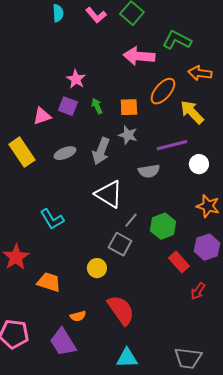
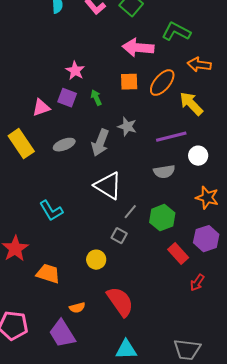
orange square: (129, 107) -> (129, 82), moved
gray semicircle: (149, 171) -> (164, 172), moved
gray square: (120, 244) -> (119, 236), size x0.7

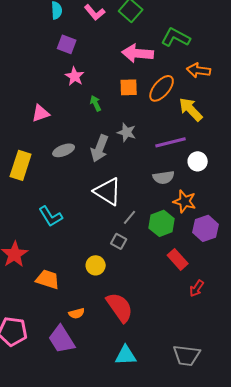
purple square: (67, 98) -> (67, 44), moved
yellow rectangle: (21, 144) -> (21, 165), moved, turned 52
orange star: (207, 198) -> (185, 201), moved
purple hexagon: (206, 239) -> (206, 228), moved

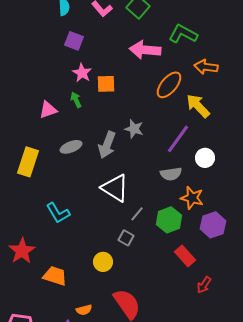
orange square: (129, 87) -> (106, 84), moved
green arrow: (96, 103) -> (76, 100), moved
purple line: (171, 142) -> (178, 139), turned -40

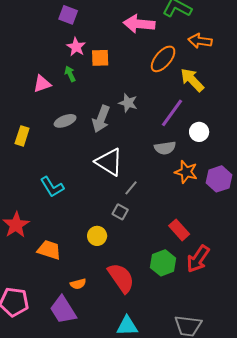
yellow rectangle: (28, 162) -> (22, 136), size x0.7
green hexagon: (169, 220) -> (163, 263), moved
purple hexagon: (213, 225) -> (219, 179), moved
red arrow: (204, 285) -> (198, 259), size x1.6

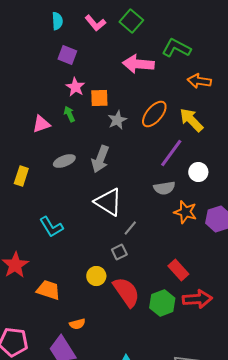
orange ellipse: (163, 59) -> (154, 114), moved
gray star: (128, 103) -> (117, 120), moved, turned 30
gray square: (120, 212) -> (119, 252), turned 35
red arrow: (198, 259) -> (197, 299), turned -128
red semicircle: (121, 278) -> (126, 292), moved

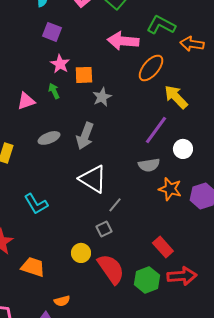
orange arrow: (199, 81) -> (192, 44), moved
orange ellipse: (154, 114) -> (151, 68), moved

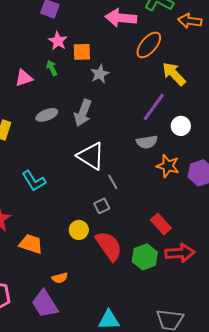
gray line: (115, 205) -> (113, 182), turned -70

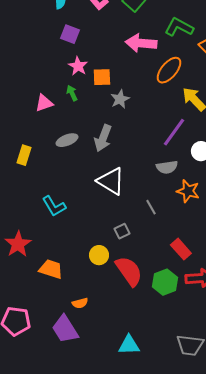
gray line: (113, 182) -> (151, 207), moved

